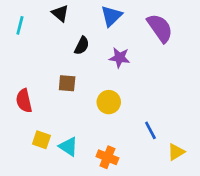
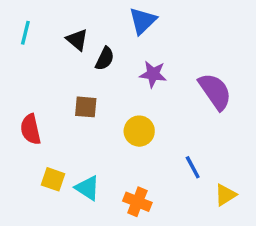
black triangle: (60, 13) -> (77, 40), moved
purple semicircle: (160, 28) -> (215, 91), moved

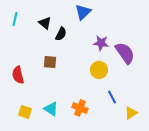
purple star: (153, 74) -> (101, 43), moved
yellow circle: (139, 131) -> (99, 70), moved
yellow square: (53, 179) -> (25, 112), moved
orange cross: (137, 202) -> (80, 108), moved

